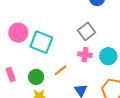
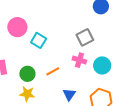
cyan square: (41, 42) -> (39, 40), size x0.7

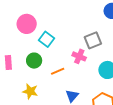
pink cross: (79, 60) -> (79, 56), moved
green circle: (27, 74) -> (34, 61), moved

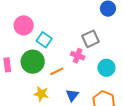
green circle: (34, 61) -> (33, 62), size x1.5
yellow star: (30, 91) -> (41, 94), moved

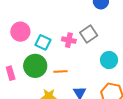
pink cross: (78, 56) -> (69, 40), moved
orange line: (57, 71) -> (61, 72), turned 32

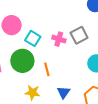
orange line: (61, 72) -> (47, 69), turned 72

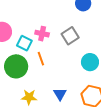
pink cross: (59, 39) -> (42, 34), moved
orange line: (47, 69) -> (41, 59), moved

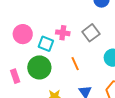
orange line: (41, 59) -> (75, 64), moved

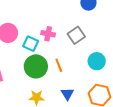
green circle: (39, 67) -> (36, 66), moved

